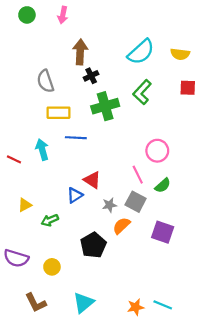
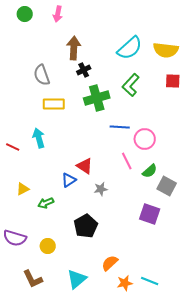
yellow semicircle: (180, 54) -> (166, 50), size x1.4
blue line: (76, 138) -> (120, 127), moved
gray square: (136, 202) -> (167, 186), moved
orange semicircle: (121, 226) -> (110, 263), moved

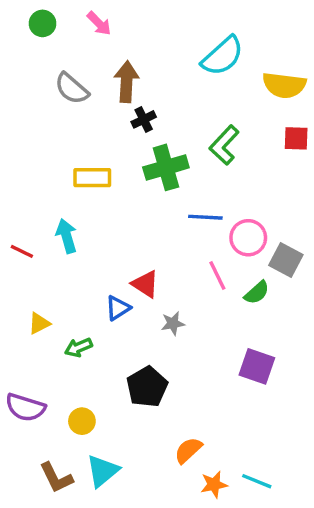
pink arrow: (58, 14) -> (99, 23), turned -56
cyan semicircle: (130, 48) -> (222, 56), moved
gray semicircle: (42, 75) -> (72, 89), moved, turned -30
gray square: (167, 186) -> (286, 260), moved
cyan triangle: (77, 279) -> (103, 471), moved

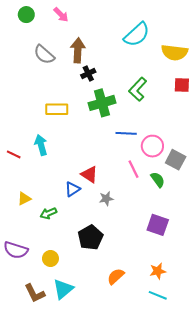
green semicircle: (257, 293) -> (158, 180), turned -84
orange star: (214, 485) -> (158, 271), moved

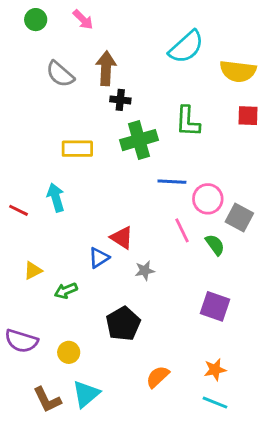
black cross: (88, 73) -> (120, 100), turned 32
green L-shape: (138, 89) -> (188, 121), turned -40

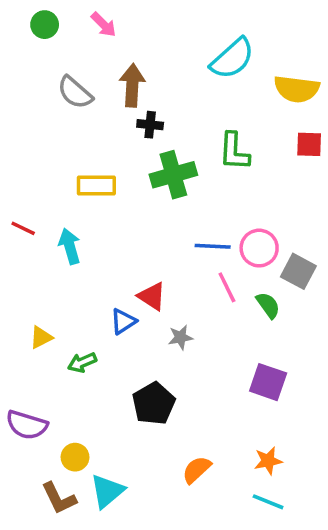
blue line: (172, 182) -> (213, 246), moved
red line: (18, 210) -> (23, 228), moved
yellow circle: (69, 352) -> (75, 457), moved

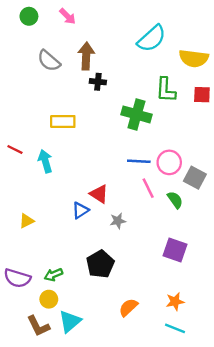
green L-shape: (234, 151) -> (166, 90), moved
green cross: (173, 175) -> (136, 114), moved, turned 32
green arrow: (82, 362) -> (53, 275), moved

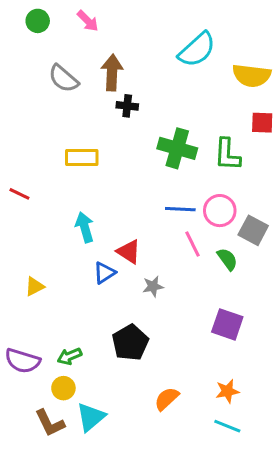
green L-shape: (166, 90) -> (227, 154), moved
cyan arrow: (45, 161) -> (85, 227), moved

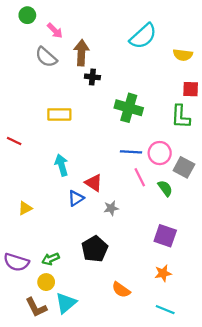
pink arrow: (88, 21) -> (55, 31), moved
yellow semicircle: (252, 76) -> (183, 55), size x0.7
green L-shape: (227, 154) -> (181, 117), moved
orange star: (227, 391) -> (163, 273), moved
orange semicircle: (167, 399) -> (121, 290), turned -102

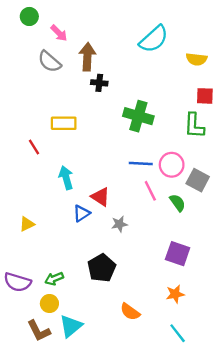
red line: (14, 141) -> (34, 147), moved, turned 32
cyan line: (165, 310) -> (178, 333), turned 30

